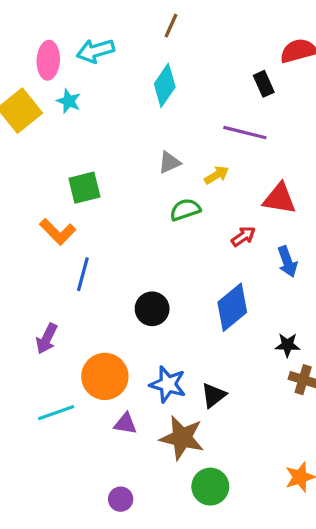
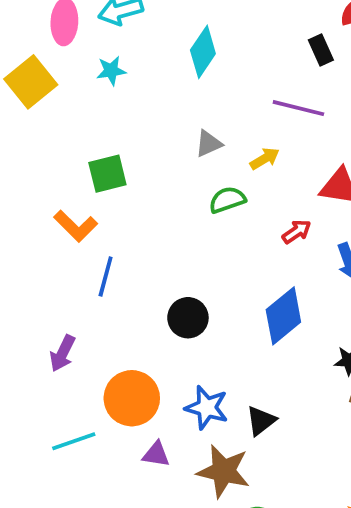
cyan star: (69, 101) -> (111, 71), moved, turned -30

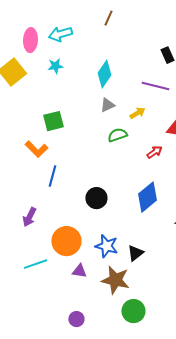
cyan diamond: (203, 52) -> (104, 74), moved

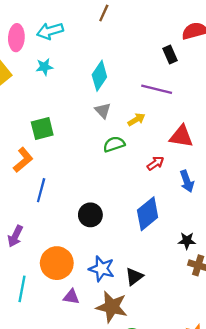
gray triangle: (107, 105) -> (103, 111), turned -49
orange L-shape: (36, 149) -> (23, 160), turned -85
cyan line: (35, 264) -> (22, 289), turned -60

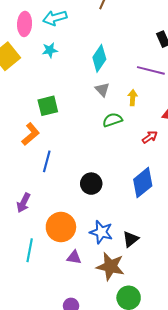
yellow arrow: (136, 120) -> (133, 98), turned -56

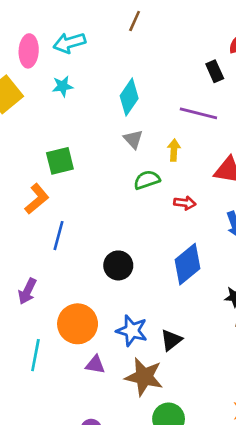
red arrow: (150, 137) -> (185, 203), moved, turned 42

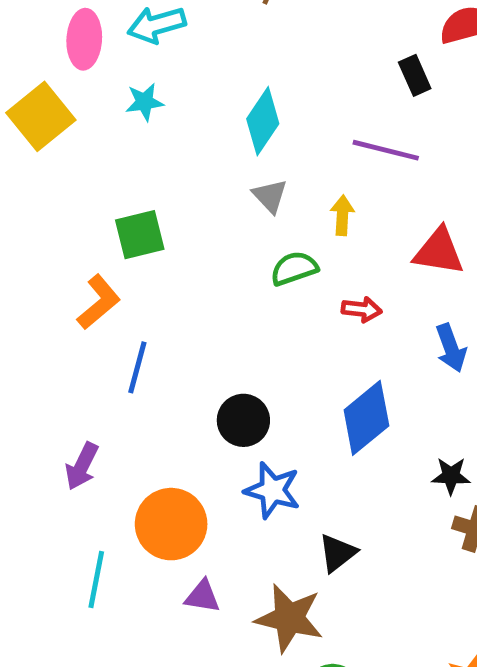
blue star: (132, 331) -> (272, 490), moved

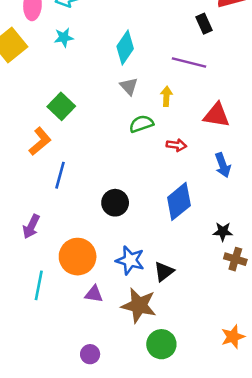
green square: (140, 235) -> (61, 106), turned -32
blue star: (272, 490) -> (130, 260), moved

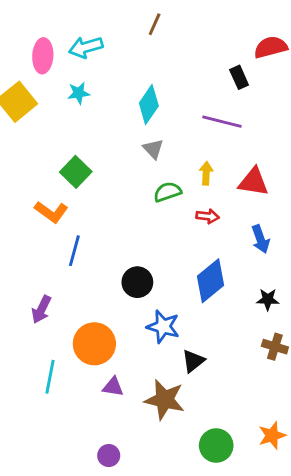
yellow arrow: (166, 96) -> (206, 173), moved
orange L-shape: (40, 141) -> (51, 212), turned 76
black star: (223, 232) -> (268, 299), moved
blue star: (130, 260) -> (163, 327), moved
green circle: (161, 344) -> (216, 445), moved

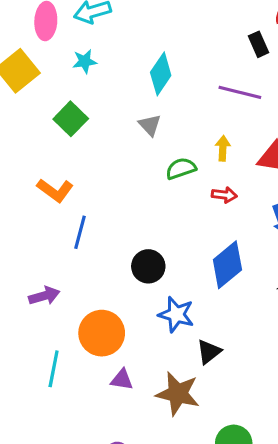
gray triangle: (153, 149) -> (150, 125), moved
green square: (76, 172) -> (71, 119), moved
purple arrow: (41, 309) -> (44, 296), turned -132

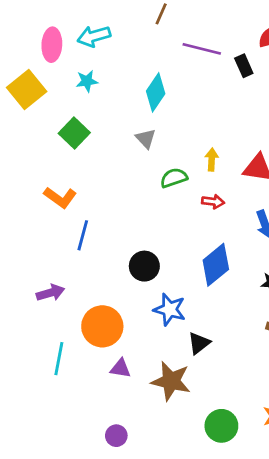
purple line: (240, 92) -> (202, 49), moved

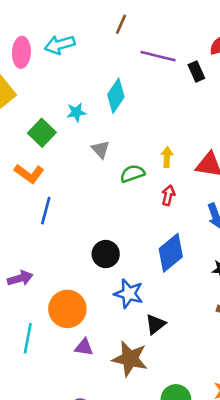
cyan star: (87, 81) -> (76, 112), moved
gray triangle: (146, 139) -> (101, 149), moved
orange L-shape: (60, 197) -> (29, 174), moved
red arrow: (213, 202) -> (168, 195), turned -84
blue line: (83, 235) -> (46, 211), moved

